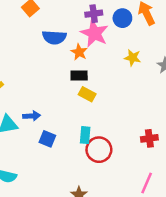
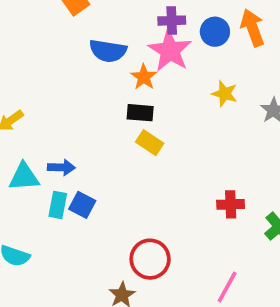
cyan rectangle: (85, 135) -> (58, 205), moved
red cross: (149, 138) -> (231, 204), moved
red circle: (99, 150) -> (150, 259), moved

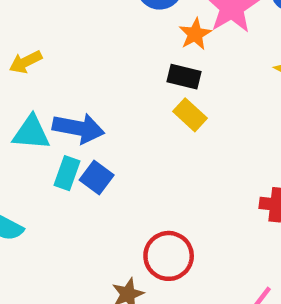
blue arrow: (61, 167) -> (78, 128), size x1.5

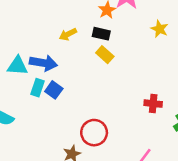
yellow arrow: (26, 62) -> (68, 34), moved

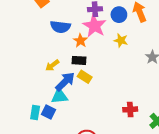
yellow star: (160, 29) -> (121, 40), moved
blue arrow: (43, 63) -> (65, 82), moved, turned -45
cyan triangle: (17, 66) -> (59, 96), moved

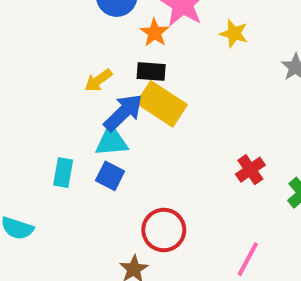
yellow rectangle: (85, 77) -> (162, 104), size x1.6
red cross: (130, 109) -> (250, 170), turned -32
blue square: (49, 112) -> (110, 176), moved

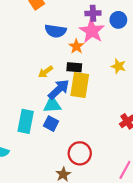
yellow star: (234, 33) -> (118, 66), moved
yellow rectangle: (162, 104) -> (80, 85), turned 65
cyan rectangle: (63, 173) -> (26, 121), size x1.5

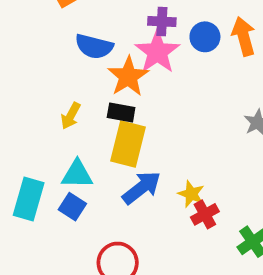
orange star: (76, 46) -> (128, 76), size x1.5
yellow star: (118, 66) -> (191, 194), moved
yellow arrow: (46, 72) -> (71, 116), turned -32
blue arrow: (59, 89) -> (142, 188), moved

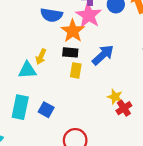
yellow rectangle: (128, 144) -> (76, 70), size x0.6
cyan triangle: (77, 174) -> (27, 70), moved
blue arrow: (142, 188) -> (103, 55), moved

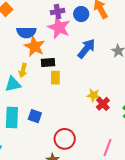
orange star: (73, 31) -> (35, 46), moved
blue arrow: (103, 55) -> (86, 49), moved

